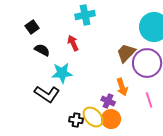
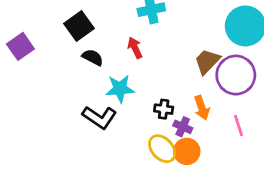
black square: (32, 27) -> (79, 26), size x1.5
black cross: (76, 120) -> (164, 109), moved

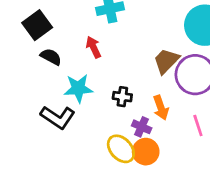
black cross: (164, 109) -> (122, 97), moved

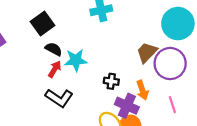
red arrow: (93, 47) -> (55, 69), moved, turned 56
cyan star: (78, 88) -> (76, 60), moved
purple cross: (142, 127) -> (127, 106), size x1.5

